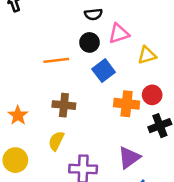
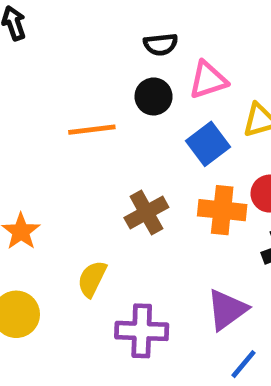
blue square: (104, 71) -> (208, 144), moved
brown cross: (64, 105) -> (146, 213), moved, turned -35

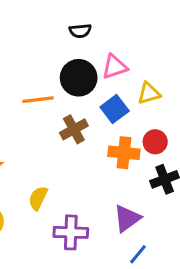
black semicircle: (161, 44) -> (80, 31), moved
black circle: (154, 96) -> (79, 78), size x1.5
brown cross: (146, 213) -> (74, 129), moved

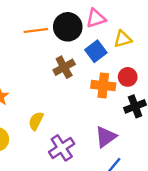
orange line: (38, 100) -> (36, 31), moved
purple cross: (71, 232) -> (62, 148), turned -35

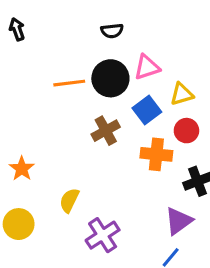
red circle: (128, 77) -> (186, 131), moved
purple triangle: (106, 137) -> (179, 221), moved

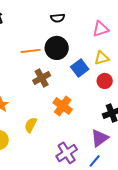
pink triangle: (147, 67) -> (101, 29), moved
brown cross: (106, 131) -> (42, 78), moved
orange cross: (156, 154) -> (63, 106), moved, turned 30
purple cross: (103, 235) -> (67, 153), moved

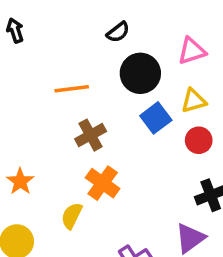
black semicircle: (58, 18) -> (118, 32), turned -32
black circle: (57, 48) -> (140, 73), moved
orange cross: (63, 106) -> (103, 183), moved

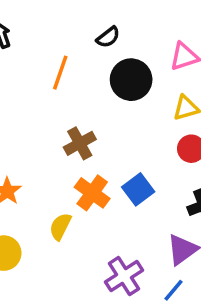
orange line: (72, 89) -> (60, 73), moved, turned -64
blue square: (156, 118) -> (138, 189), moved

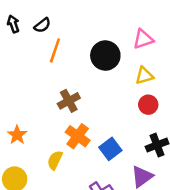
black semicircle: (108, 37) -> (42, 25), moved
blue square: (138, 189) -> (110, 149), moved

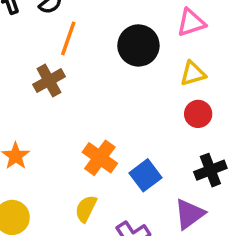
brown cross: (69, 101) -> (49, 81), moved
yellow semicircle: (55, 160) -> (86, 209), moved

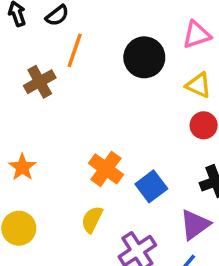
yellow triangle: (193, 74) -> (198, 85), turned 40
brown cross: (49, 81) -> (40, 82), moved

